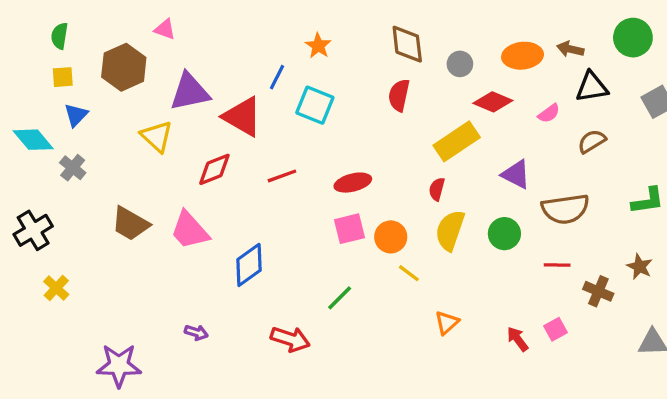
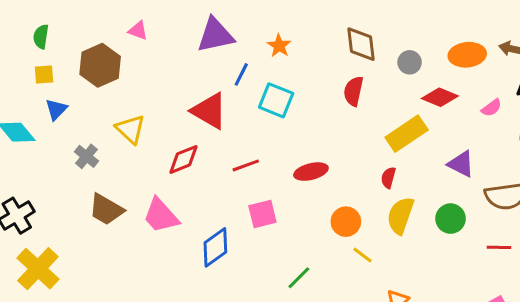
purple triangle: (190, 92) -> (215, 35), moved
gray cross: (73, 168) -> (86, 156), moved
pink square: (350, 229) -> (262, 214), moved
yellow cross: (56, 288) -> (38, 269), size x1.8

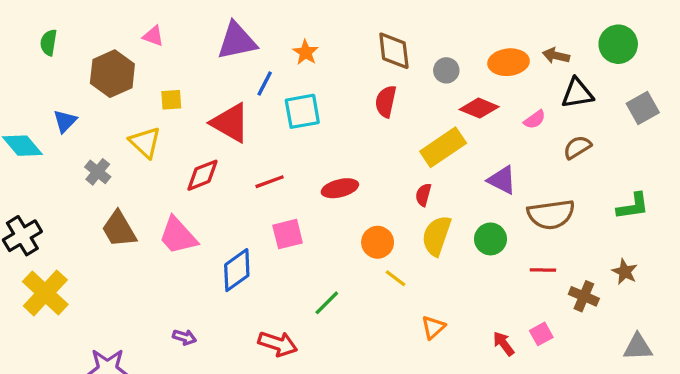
yellow square: (44, 74) -> (171, 100), moved
cyan square: (276, 100) -> (302, 111), turned -32
brown trapezoid: (106, 209) -> (119, 229), turned 30

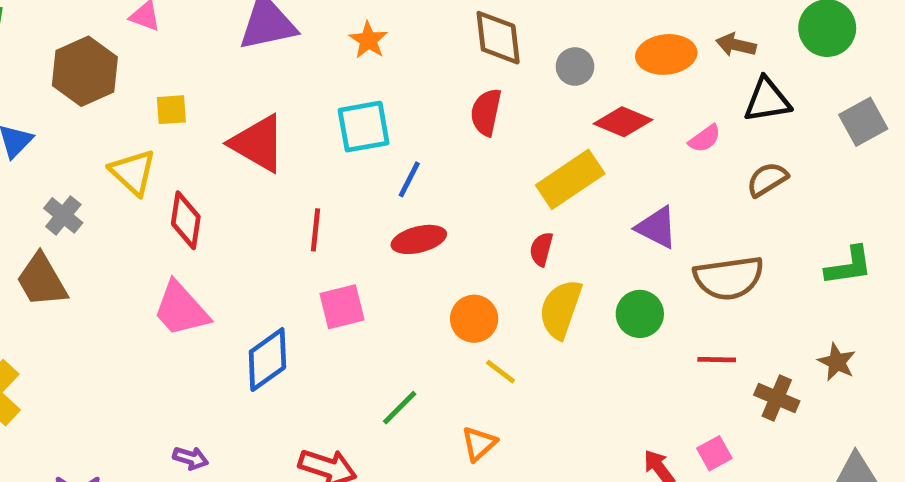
blue line: (265, 83) -> (409, 179), moved
red diamond: (202, 175) -> (186, 220), moved, turned -60
red line: (270, 182) -> (316, 230), turned -64
brown trapezoid: (119, 229) -> (42, 280), moved
orange triangle: (433, 327) -> (479, 444), moved

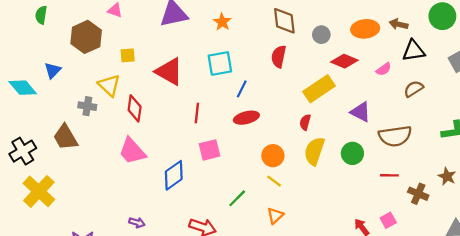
gray cross: (63, 215) -> (87, 106), moved, turned -30
yellow line: (500, 372) -> (274, 181), moved

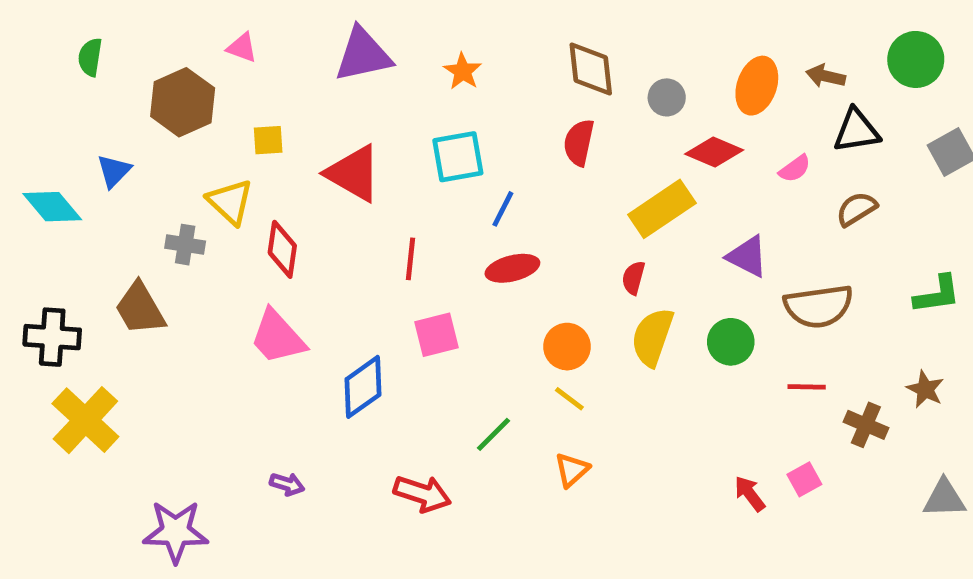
orange ellipse: (365, 29) -> (757, 86), turned -65
black cross: (23, 151) -> (52, 337), turned 35

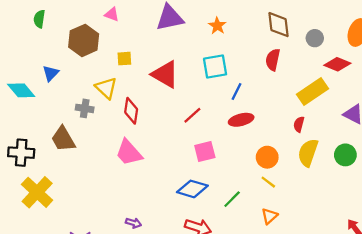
red line: (410, 259) -> (192, 115), turned 42
blue diamond: (363, 387) -> (192, 189), moved, turned 52

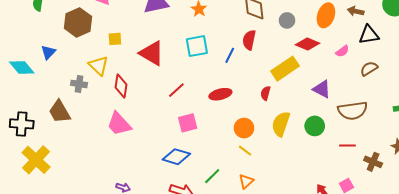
blue line: (237, 91) -> (230, 55), moved
red semicircle: (299, 124) -> (265, 93), moved
green line: (232, 199) -> (212, 176), moved

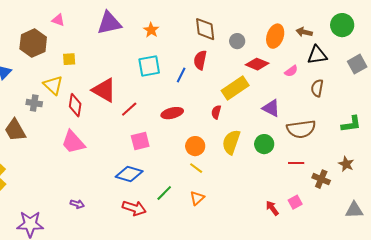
red triangle: (152, 53) -> (104, 90), moved
brown semicircle: (369, 69) -> (317, 88), turned -48

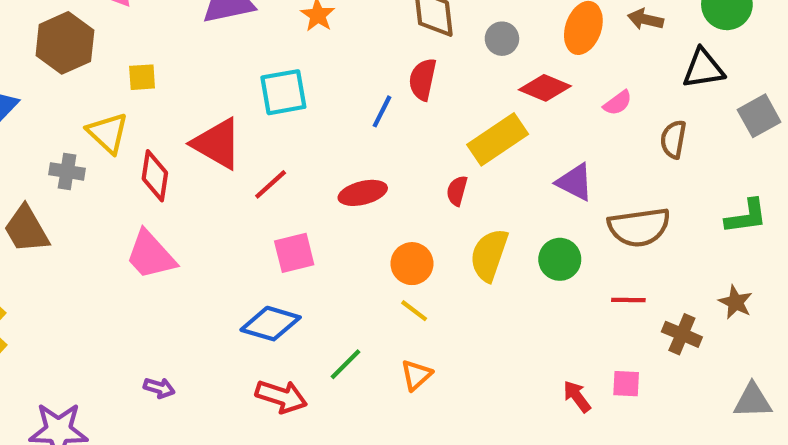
black triangle: (317, 55) -> (703, 69), moved
gray square: (357, 64) -> (759, 116), moved
cyan square: (149, 66) -> (283, 92), moved
pink square: (295, 202) -> (626, 384), turned 32

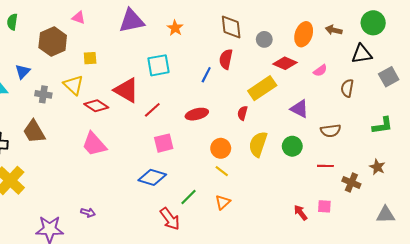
gray cross: (67, 171) -> (43, 94), moved
red diamond: (155, 176) -> (96, 106), turned -65
brown semicircle: (639, 227) -> (331, 131), size x0.7
purple arrow: (159, 388) -> (88, 213), moved
red arrow: (281, 396) -> (170, 219), moved, turned 35

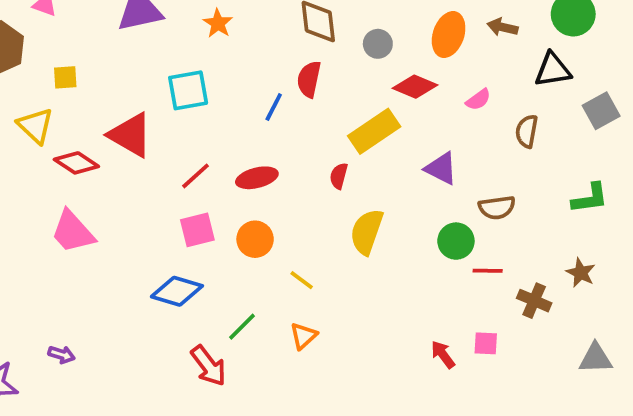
red line: (152, 110) -> (196, 176), moved
green circle: (292, 146) -> (456, 241), moved
orange circle: (221, 148) -> (255, 239), moved

